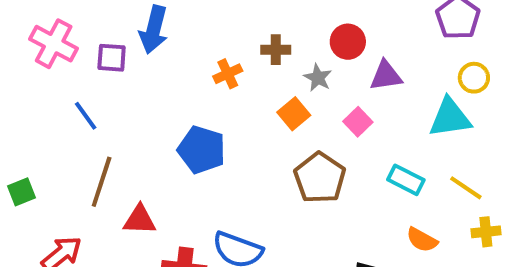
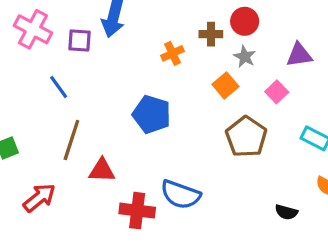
red circle: (348, 42) -> (245, 21), moved

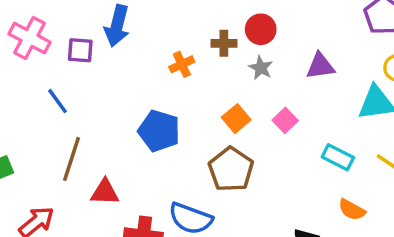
orange square: (225, 85) -> (236, 119), moved
pink square: (277, 92) -> (285, 120), moved
brown pentagon: (246, 137) -> (231, 169), moved

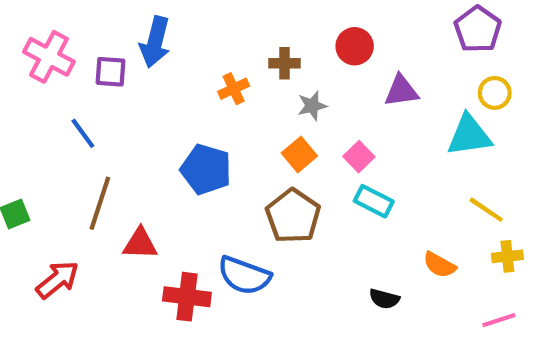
red circle: (261, 29) -> (355, 46), moved
gray star: (261, 68) -> (312, 106), moved, turned 30
cyan rectangle: (338, 157) -> (374, 201), moved

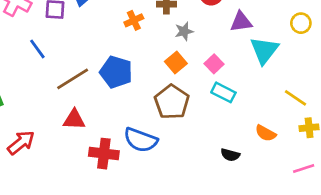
cyan triangle: (469, 135) -> (264, 50), moved, turned -44
brown line: (100, 203) -> (73, 79), moved, turned 40

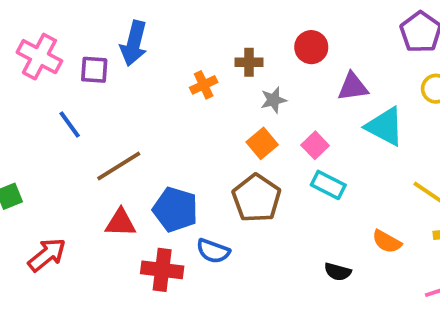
cyan triangle: (264, 50) -> (385, 126), turned -40
blue pentagon: (116, 72) -> (175, 209), moved
blue semicircle: (141, 140) -> (213, 251), size x0.7

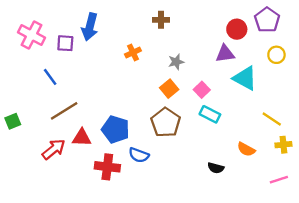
red circle: (311, 47) -> (237, 29), moved
brown cross: (249, 62) -> (161, 20), moved
brown line: (119, 166) -> (64, 111), moved
red arrow: (47, 255) -> (54, 149), moved

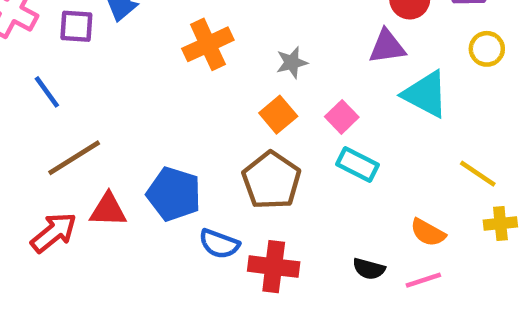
orange cross: (133, 52) -> (208, 44), size x1.5
red cross: (107, 167) -> (274, 267), moved
pink line: (279, 180) -> (423, 280), moved

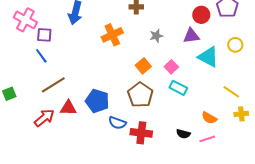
purple square: (76, 26) -> (44, 35), moved
yellow circle: (487, 49) -> (235, 45), moved
gray star: (292, 62) -> (156, 36), moved

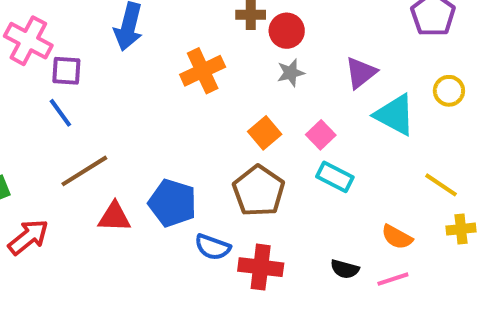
red circle: (201, 15) -> (287, 31), moved
purple triangle: (191, 36) -> (361, 73), turned -30
red arrow: (44, 118) -> (28, 237), moved

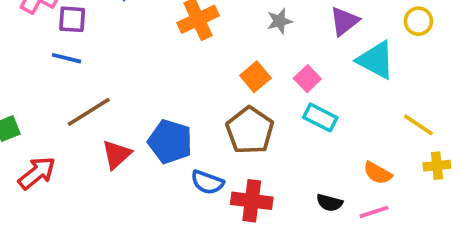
yellow circle: (449, 91) -> (418, 21), moved
blue line: (60, 113) -> (67, 58), turned -40
red triangle: (114, 217) -> (117, 155), turned -44

